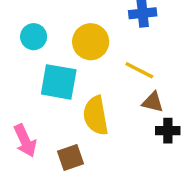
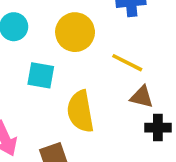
cyan square: (59, 82) -> (41, 75), size x0.7

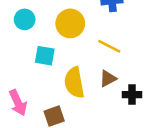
brown triangle: (142, 97) -> (108, 78), moved, turned -42

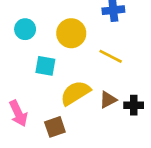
brown triangle: (108, 78) -> (108, 100), moved
yellow semicircle: (74, 83) -> (75, 93), turned 68

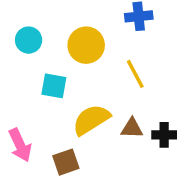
yellow line: (111, 56) -> (135, 74), turned 35
brown triangle: (108, 100) -> (132, 128), turned 30

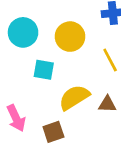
cyan circle: (29, 40) -> (23, 32), size x1.4

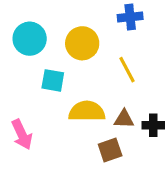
yellow semicircle: (74, 97) -> (87, 111), turned 32
brown square: (53, 132) -> (110, 150), moved

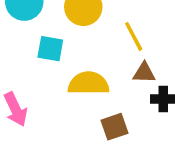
brown triangle: (124, 119) -> (144, 73), moved

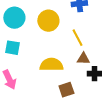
cyan square: (50, 49) -> (12, 48), moved

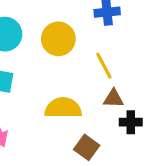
brown square: (66, 90) -> (87, 147), turned -35

